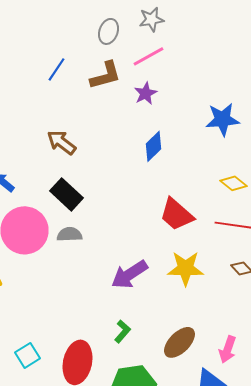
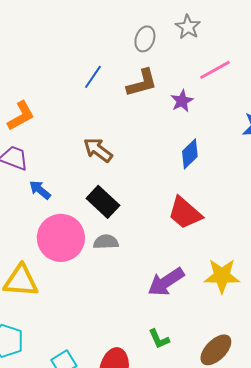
gray star: (152, 19) -> (188, 27), turned -30
pink line: (148, 56) -> (215, 70), moved
red trapezoid: (176, 214) -> (185, 213), moved
green L-shape: (122, 331) -> (159, 339), turned 115

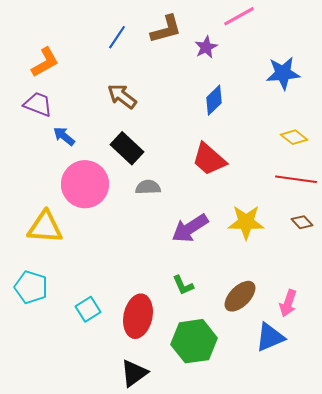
blue line: (93, 77) -> (117, 37), moved
gray semicircle: (106, 242) -> (148, 187), moved

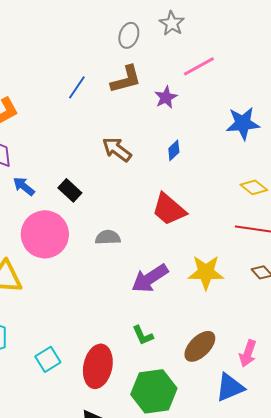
brown arrow: (122, 96) -> (117, 149), moved
blue diamond: (214, 100) -> (174, 150), size x0.7
black rectangle: (127, 148) -> (70, 190), moved, size x0.7

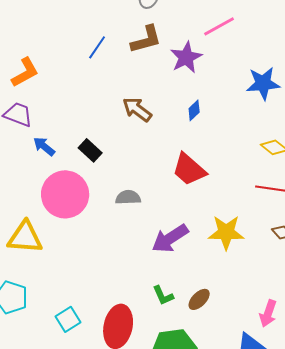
purple star: (166, 97) -> (186, 57), size x1.4
brown ellipse: (200, 346) -> (199, 299), moved, size x0.7

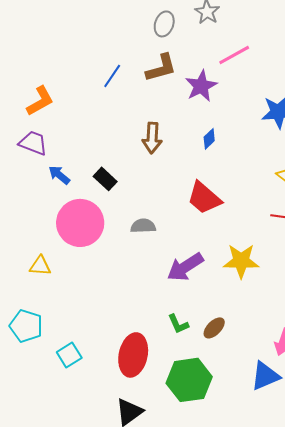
brown arrow: (137, 109) -> (152, 138), turned -124
yellow triangle: (25, 237) -> (40, 266), size x0.6
cyan square: (68, 319) -> (69, 355), moved

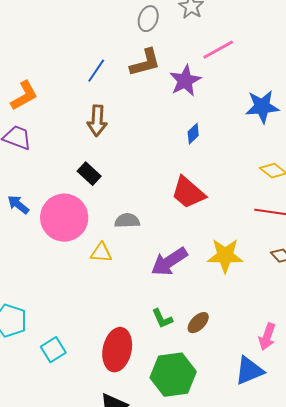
brown arrow: (152, 138) -> (97, 121), moved
blue arrow: (59, 175) -> (18, 205), moved
yellow triangle: (40, 266) -> (101, 253), moved

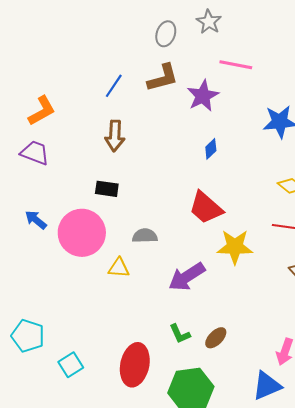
pink line: (218, 50) -> (236, 65), turned 40
black rectangle: (89, 174) -> (107, 189), turned -35
yellow star: (225, 256) -> (235, 247), moved

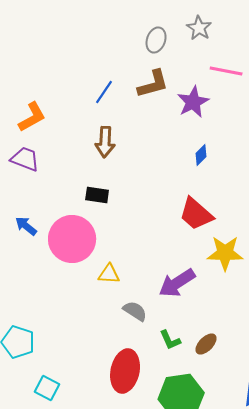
gray semicircle: (145, 236) -> (135, 311), moved, turned 35
cyan square: (71, 365) -> (47, 388), moved, turned -30

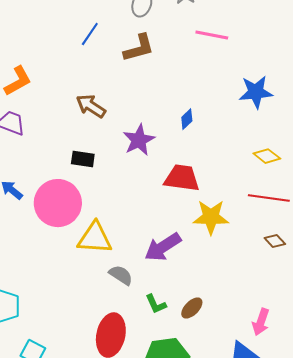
blue line: (104, 92) -> (90, 34), moved
purple star: (193, 102) -> (139, 140), moved
brown arrow: (105, 142) -> (91, 106), turned 120
red trapezoid: (196, 214) -> (182, 178), turned 147
yellow triangle: (109, 274) -> (95, 238), size x1.6

